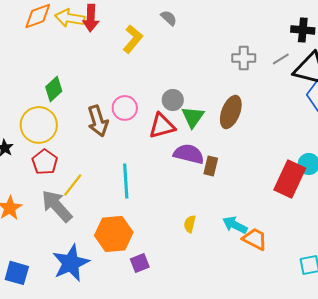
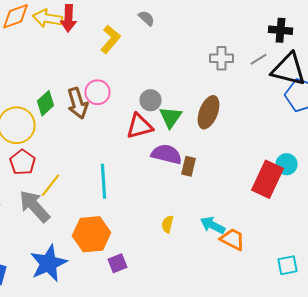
green diamond: (54, 89) -> (46, 103), moved
pink circle: (125, 108) -> (98, 92), moved
brown arrow: (98, 121) -> (78, 103), moved

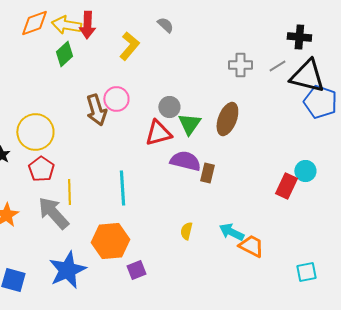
green diamond: (46, 103) -> (64, 54), moved
red rectangle: (268, 179) -> (286, 186), size x0.7
yellow line: (50, 185) -> (69, 192), turned -40

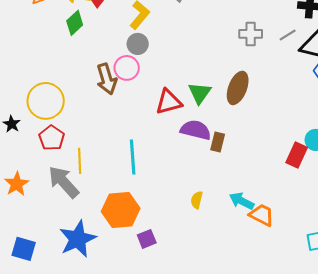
gray circle: (169, 107) -> (138, 44), moved

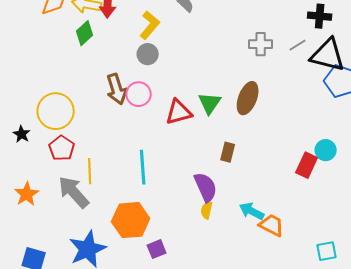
pink circle: (127, 68) -> (139, 94), moved
purple semicircle: (196, 130) -> (206, 187), moved, turned 52

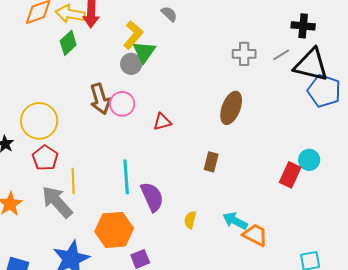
green triangle: (210, 103) -> (144, 52), moved
red triangle: (179, 112) -> (162, 122), size x0.7
purple semicircle: (206, 187) -> (152, 197), moved

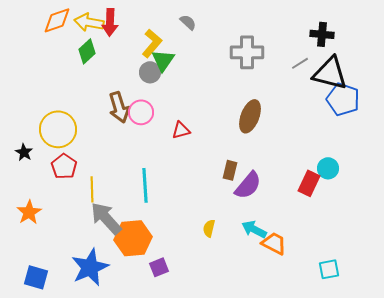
gray cross: (244, 54) -> (247, 52), moved, size x1.4
purple semicircle: (152, 197) -> (248, 185), moved, turned 64
gray arrow: (57, 202) -> (106, 218), moved

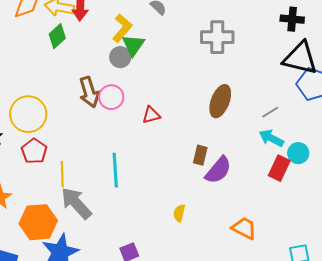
gray line: (300, 63) -> (270, 112), moved
cyan arrow: (254, 229) -> (271, 138), moved
orange hexagon: (133, 238) -> (38, 222), moved

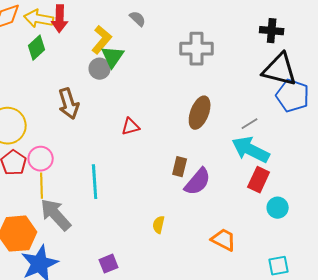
pink circle: (111, 97) -> (41, 159), moved
cyan arrow: (271, 138) -> (251, 150), size x1.5
cyan circle: (298, 153) -> (278, 208), moved

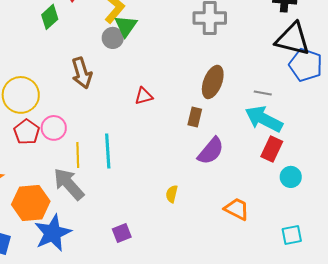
gray line: (250, 124) -> (263, 93), turned 42
brown rectangle: (180, 167) -> (195, 117), moved
yellow line: (42, 186) -> (78, 155), moved

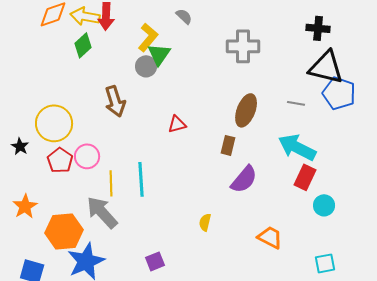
gray line: (263, 93) -> (296, 103), moved

